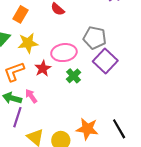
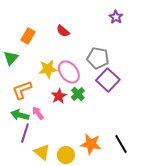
yellow star: (28, 43) -> (48, 69), moved
pink ellipse: (64, 53) -> (69, 72), turned 60
red star: (43, 68) -> (59, 96), moved

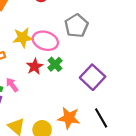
gray pentagon: (98, 58) -> (76, 26), turned 30
pink ellipse: (69, 72) -> (45, 41), turned -35
purple square: (108, 80) -> (93, 77), moved

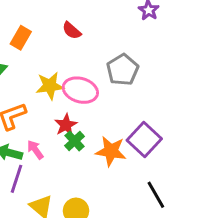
green cross: (55, 64) -> (75, 141), moved
orange star: (69, 118) -> (111, 151), moved

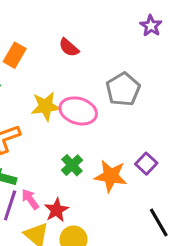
red star: (66, 125) -> (56, 210), moved
purple square: (144, 140) -> (146, 164), size x0.6
pink arrow: (35, 150) -> (30, 199), moved

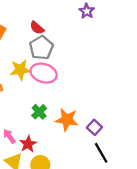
purple star: (151, 26) -> (87, 11), moved
gray pentagon: (123, 89) -> (41, 48), moved
purple square: (146, 164) -> (94, 127), moved

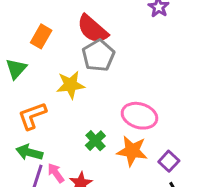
red semicircle: (37, 28) -> (92, 29), size x1.6
pink ellipse: (44, 73) -> (139, 116), moved

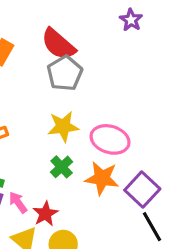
yellow star: (70, 85) -> (63, 127), moved
purple square: (169, 161) -> (142, 189), size x1.5

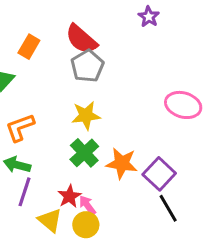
pink ellipse: (110, 139) -> (183, 105), moved
green cross: (62, 167) -> (84, 153), size x1.4
pink arrow: (18, 202) -> (87, 205), moved

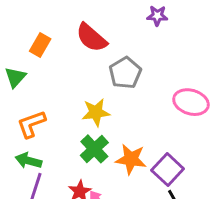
purple star: (149, 17) -> (157, 16), turned -30
gray pentagon: (87, 66) -> (125, 73), moved

